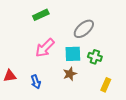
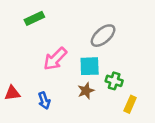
green rectangle: (41, 15) -> (34, 18), moved
green cross: (95, 57) -> (114, 81), moved

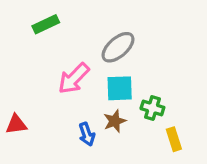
gray ellipse: (103, 36) -> (118, 47), moved
blue arrow: (44, 101) -> (87, 134), moved
yellow rectangle: (130, 104) -> (174, 139), turned -42

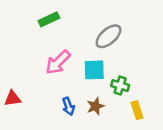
green rectangle: (46, 24) -> (49, 19), moved
gray ellipse: (118, 47) -> (108, 36), moved
brown star: (115, 121) -> (96, 106), moved

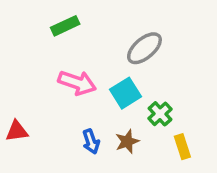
pink arrow: (58, 62) -> (77, 83), turned -116
cyan square: (94, 70) -> (125, 93), turned -30
green cross: (120, 86) -> (160, 114), turned 30

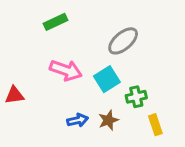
green cross: (160, 114) -> (136, 97), turned 30
red triangle: (17, 131) -> (14, 95), moved
blue arrow: (91, 141) -> (78, 120), turned -84

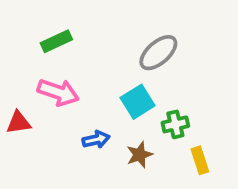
green rectangle: (56, 22) -> (56, 41), moved
pink arrow: (66, 70) -> (58, 92), moved
blue arrow: (78, 120) -> (96, 140), moved

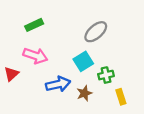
red triangle: (19, 123) -> (11, 74), turned -35
blue arrow: (96, 140) -> (58, 84), size x1.5

